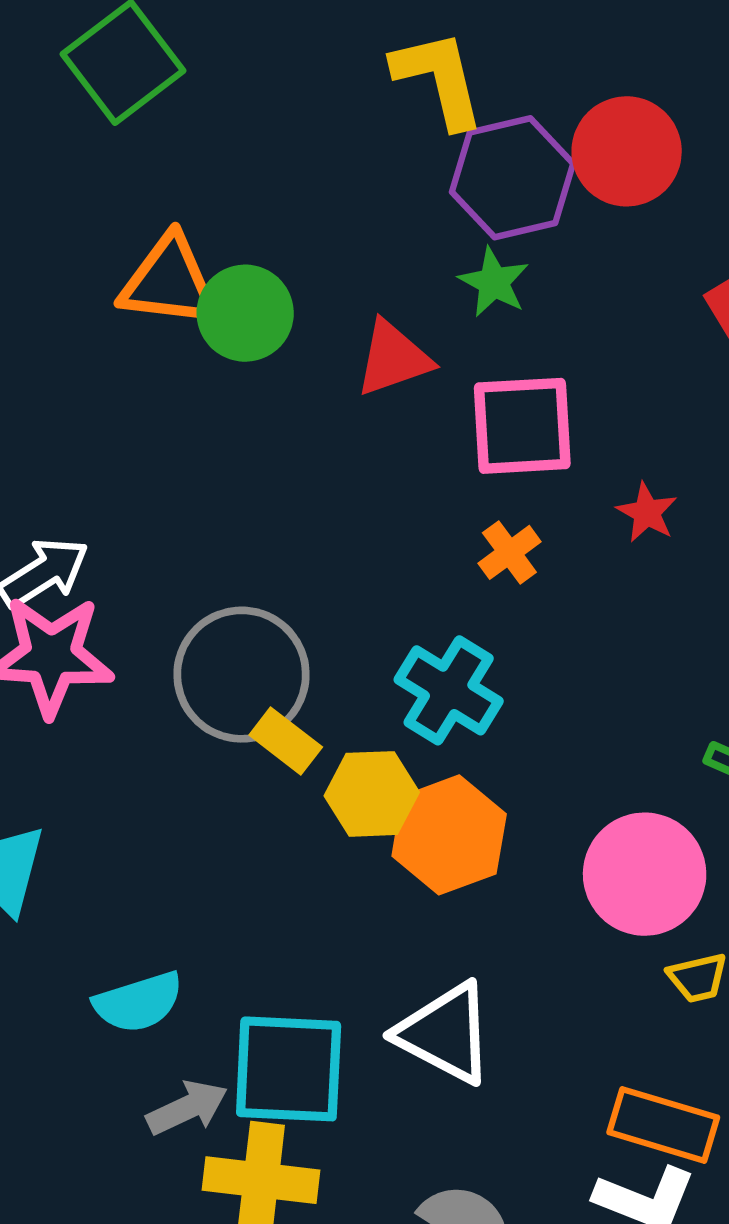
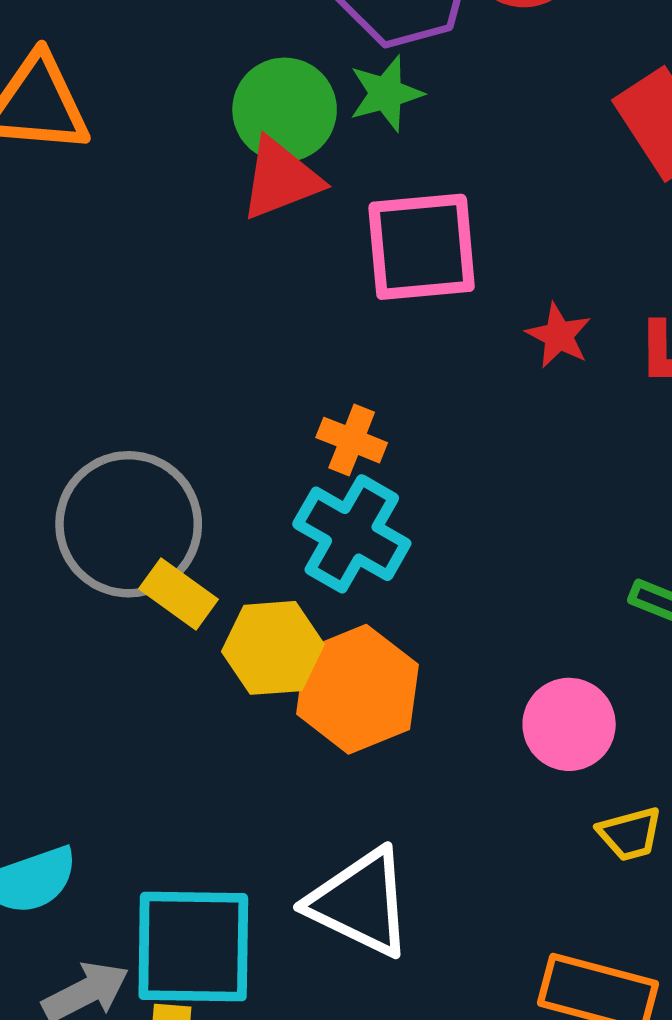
green star: (494, 282) -> (386, 93), turned 30
green circle: (245, 313) -> (285, 110), moved
orange cross: (509, 552) -> (352, 440), moved, turned -30
pink circle: (645, 874) -> (569, 724), size x0.7

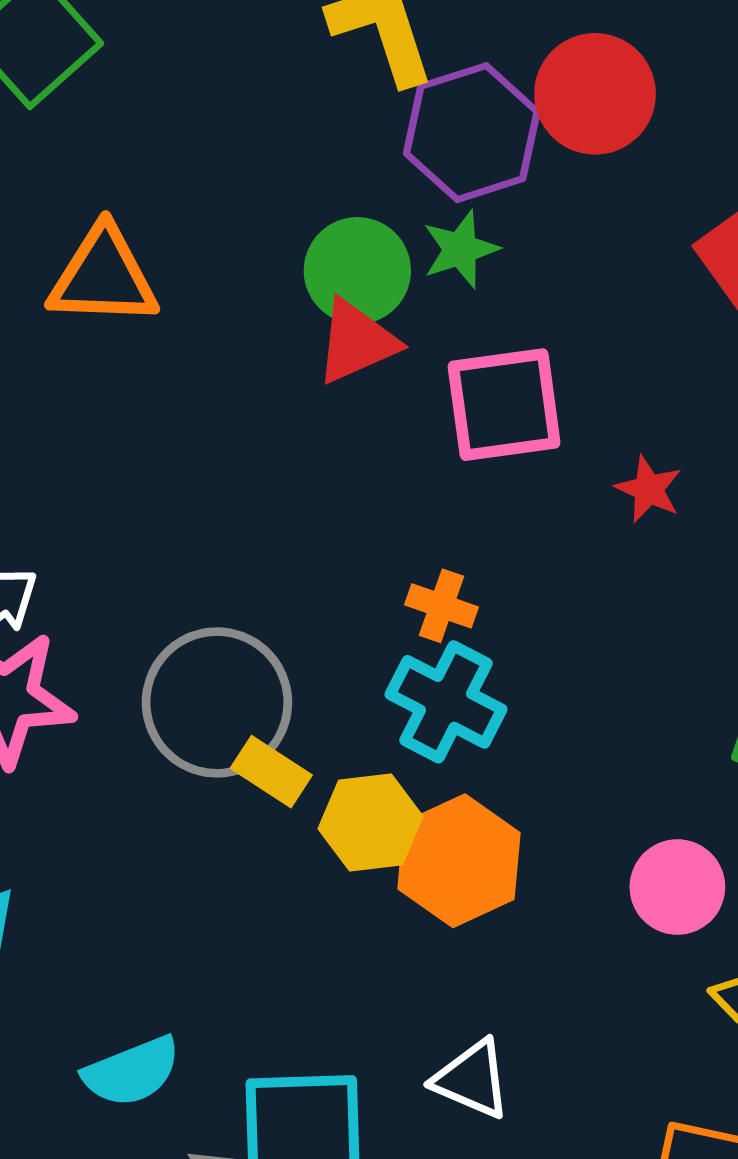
white triangle: (360, 903) -> (472, 1079), size x0.7

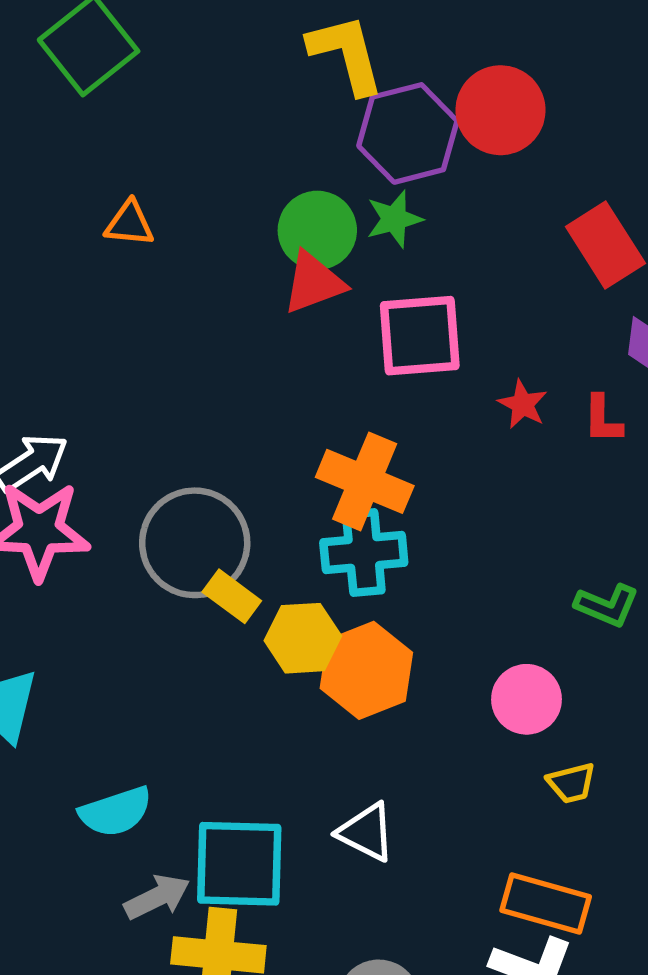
orange triangle: (103, 277) -> (129, 224), size x0.6
orange cross: (441, 606) -> (365, 481), size x1.8
cyan cross: (446, 702) -> (364, 552), turned -36

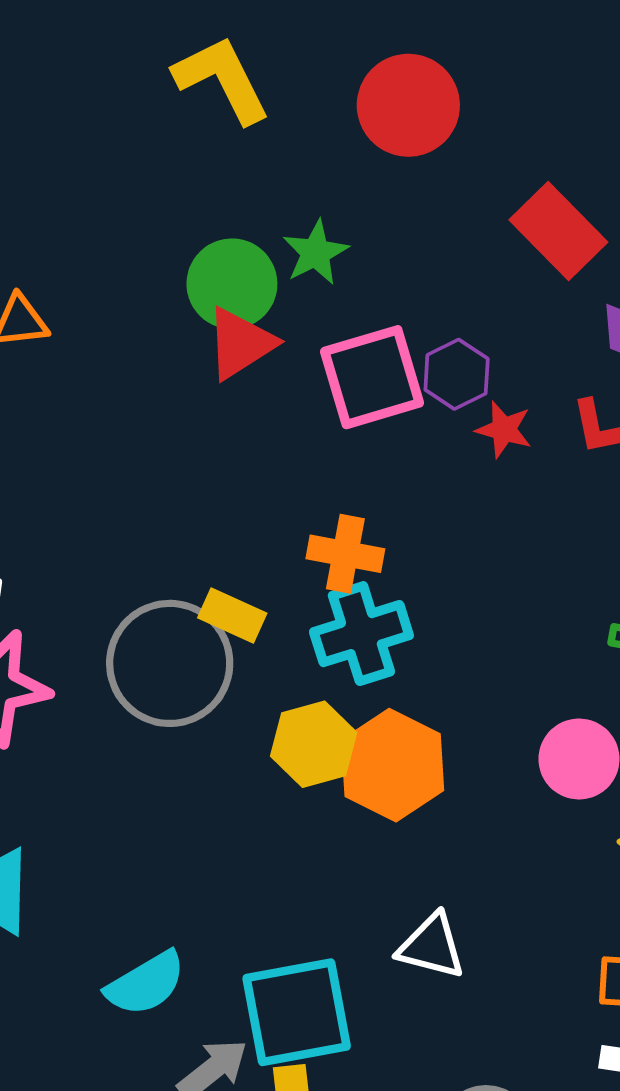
purple hexagon: (408, 133) -> (457, 374), moved, size x0.6
orange cross: (365, 481) -> (345, 554), size x0.7
yellow rectangle: (232, 596) -> (232, 616), moved

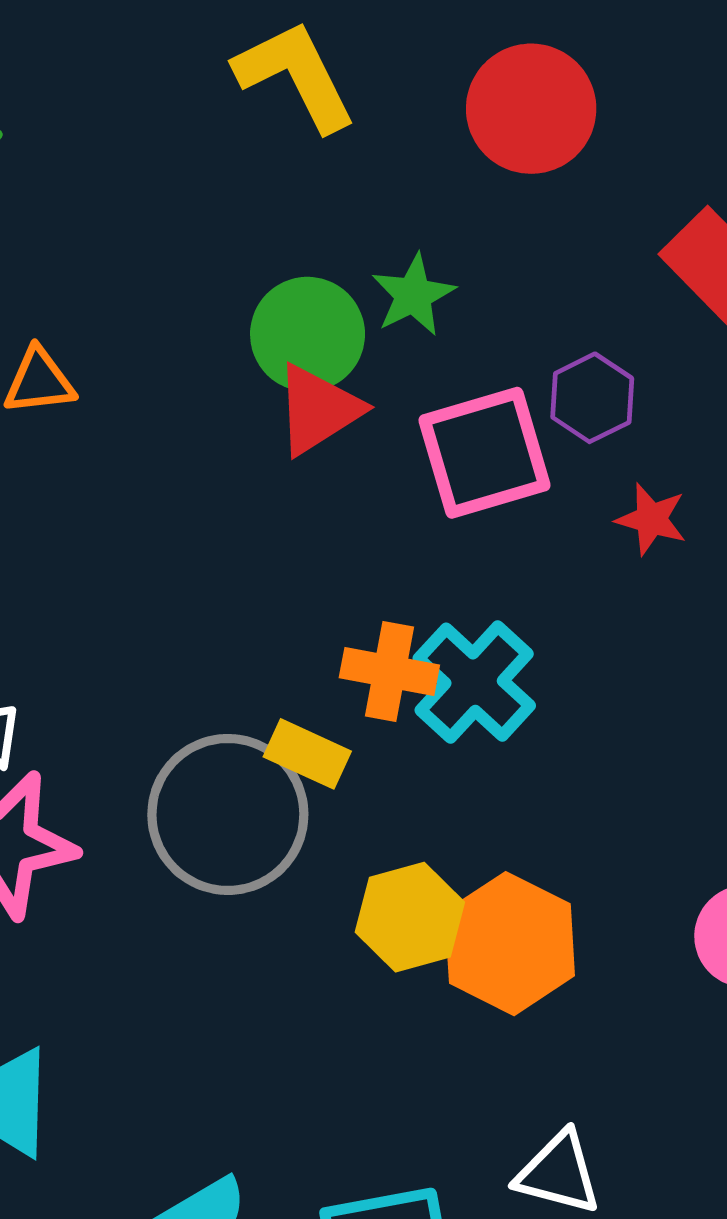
purple hexagon: (457, 374) -> (592, 398), moved
orange cross: (345, 554) -> (389, 671), moved
cyan cross: (361, 634) -> (474, 682), moved, turned -30

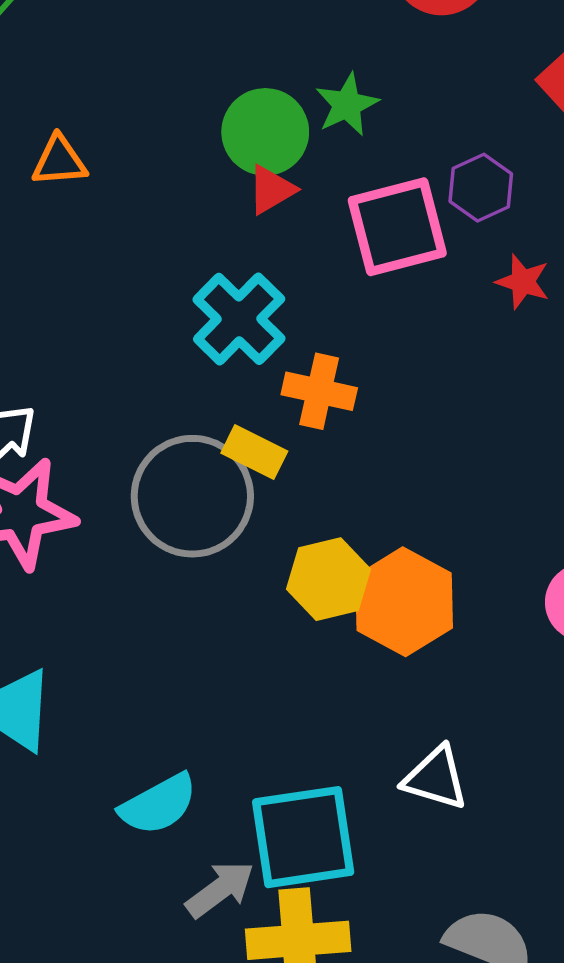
red triangle: (318, 410) -> (271, 190), size x0.7
cyan cross: (474, 682) -> (239, 319), moved

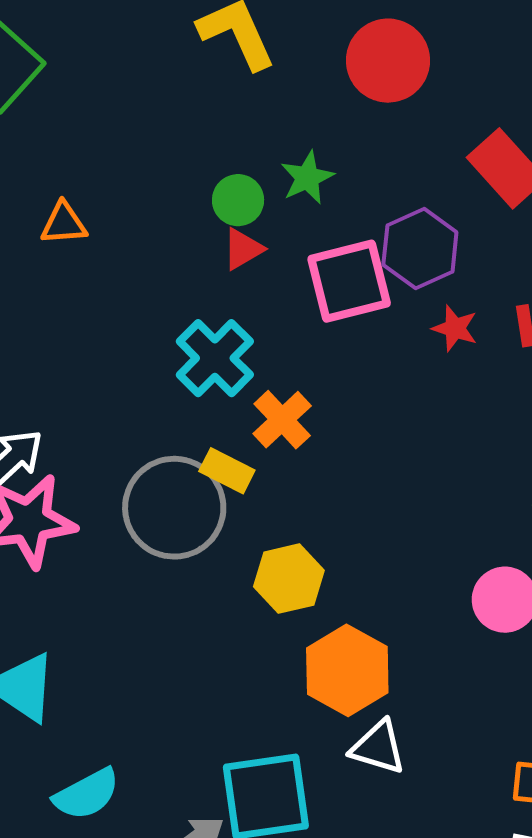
green circle: (265, 132) -> (238, 200), size x0.7
purple hexagon: (481, 188) -> (420, 248), size x1.4
orange cross: (319, 391) -> (282, 420), turned 34
orange hexagon: (404, 602) -> (347, 670), moved
cyan semicircle: (158, 804) -> (87, 794), moved

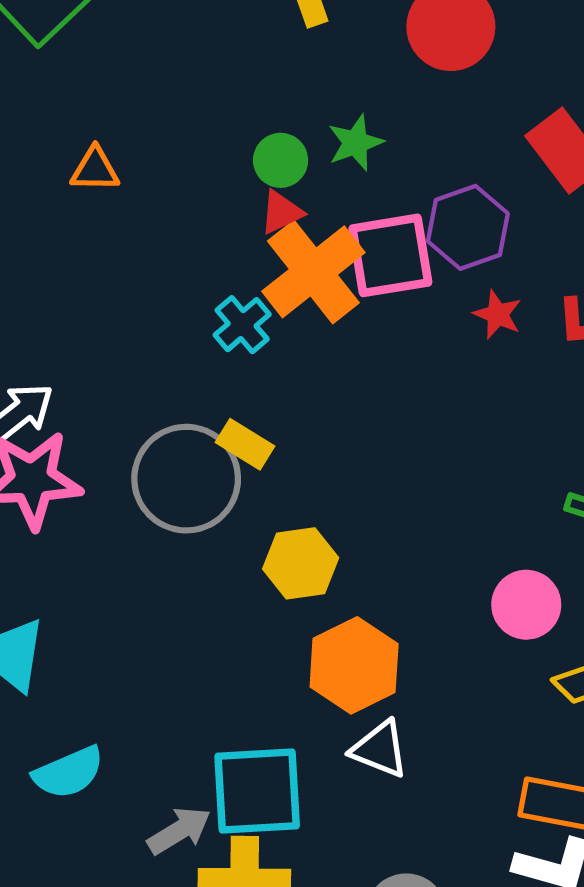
cyan cross: (215, 358) -> (242, 325), size x0.7
orange cross: (282, 420) -> (313, 272), moved, size x1.6

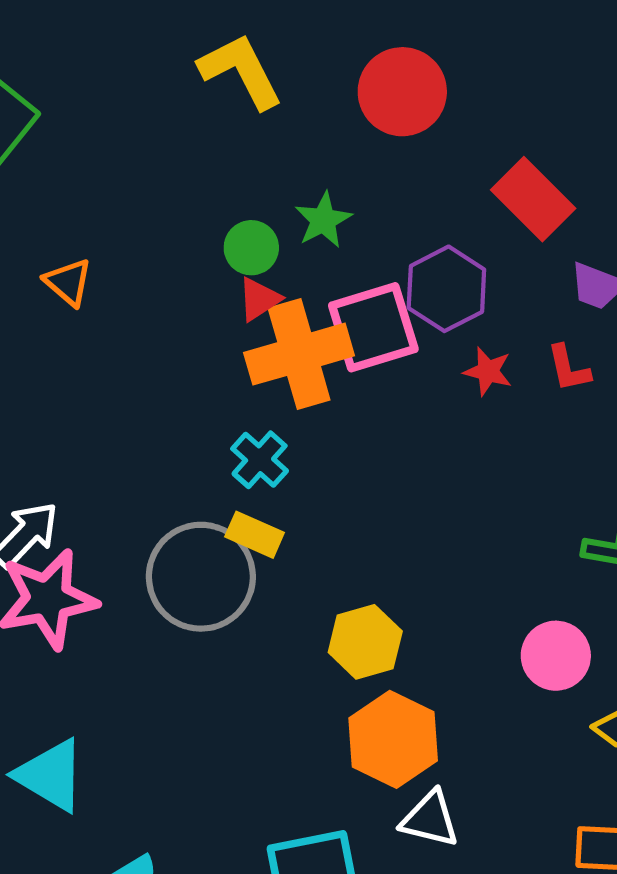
orange triangle: (95, 170) -> (68, 282), turned 48
orange cross: (313, 272) -> (299, 354), turned 30
cyan cross: (242, 325) -> (260, 460), moved
yellow hexagon: (301, 563) -> (365, 642), moved

